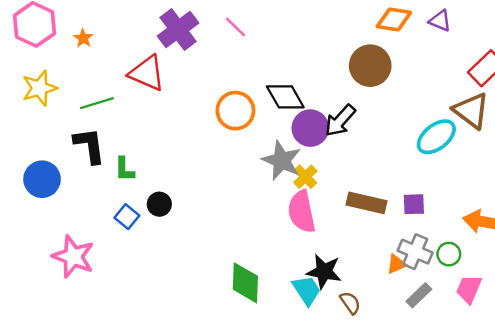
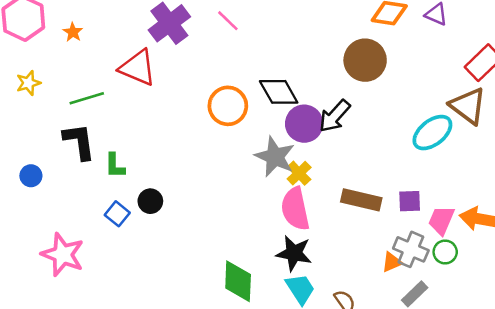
yellow star: (40, 88) -> (28, 83), size x0.7
blue circle: (42, 179) -> (31, 176), size x0.6
black star: (324, 272) -> (294, 253), moved
pink trapezoid: (469, 289) -> (441, 220), moved

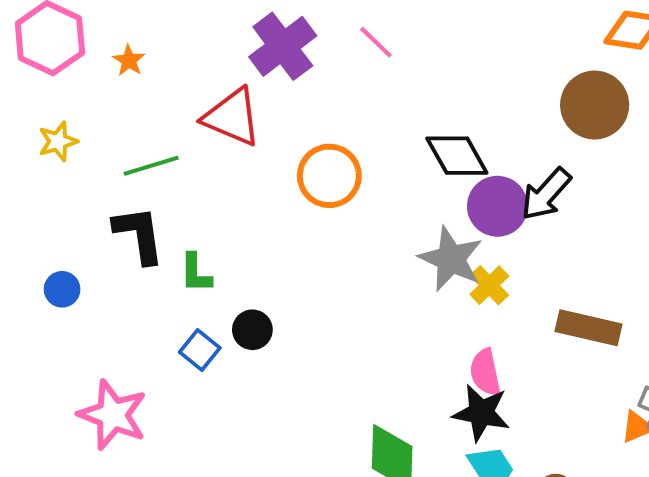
orange circle: (228, 106) -> (329, 176), moved
pink semicircle: (295, 209) -> (485, 372), moved, size x0.7

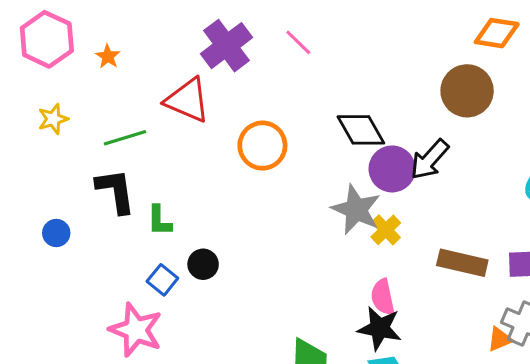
pink star: (113, 415) -> (136, 330), moved

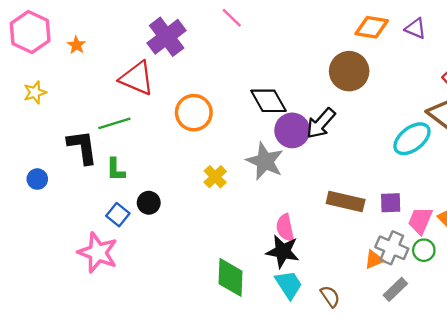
pink line: (298, 42) -> (232, 18), moved
green line: (125, 138) -> (114, 123), moved
yellow cross: (386, 230) -> (215, 177), moved

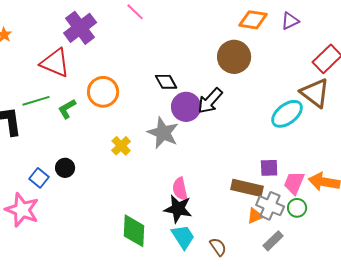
purple triangle: (416, 28) -> (290, 21), turned -48
black diamond: (268, 101) -> (166, 82), size x0.7
green L-shape: (116, 170) -> (67, 109), moved, turned 60
brown rectangle: (346, 202) -> (247, 188), moved

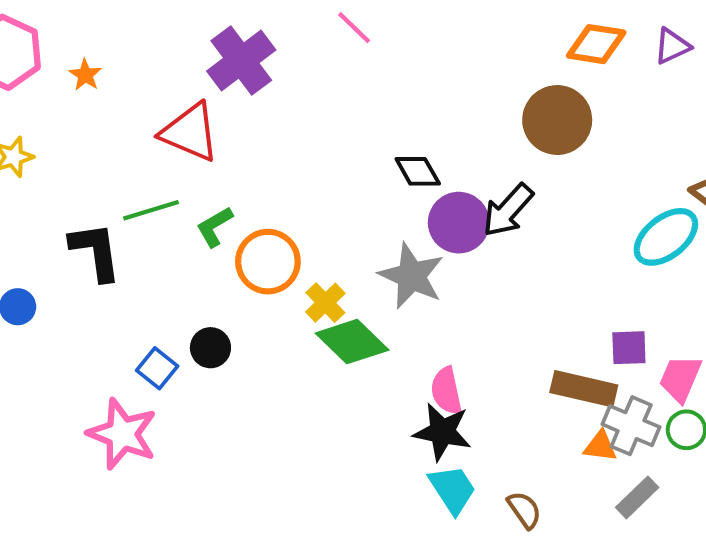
orange circle: (103, 92) -> (268, 262), moved
orange triangle: (255, 216) -> (600, 446), turned 30
green diamond: (134, 231) -> (352, 342), moved, turned -48

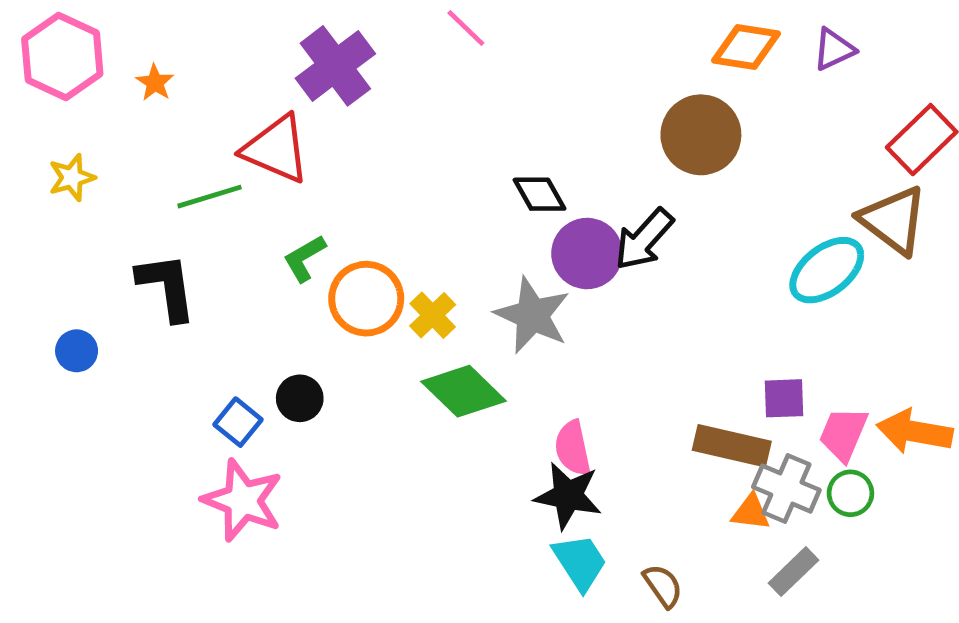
green line: (151, 210) -> (210, 197), moved
yellow cross: (325, 303) -> (433, 315), moved
pink star: (122, 434) -> (243, 500), moved

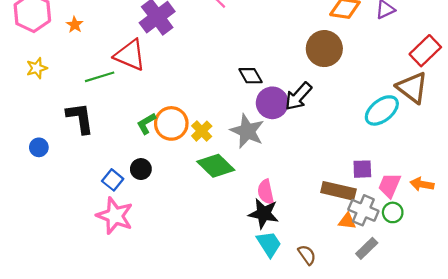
green L-shape: (304, 258) -> (146, 123), moved
orange arrow: (915, 432) -> (422, 184), size x0.7

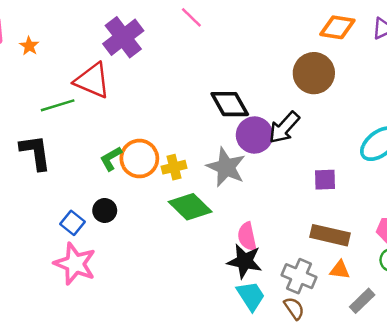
black diamond: (251, 76) -> (230, 104), size x1.4
yellow cross: (202, 131) -> (174, 167), turned 30
purple square: (362, 169) -> (325, 180), moved
gray cross: (363, 210) -> (299, 276), moved

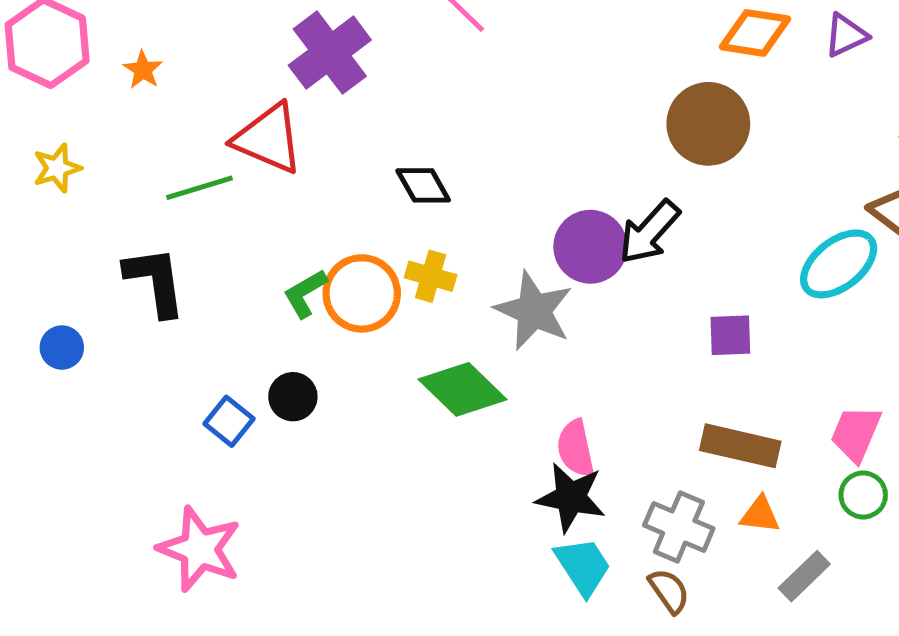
black diamond: (230, 104) -> (423, 185), moved, size x0.7
yellow cross: (174, 167) -> (431, 276), moved, turned 30
pink star: (75, 264) -> (199, 549), moved

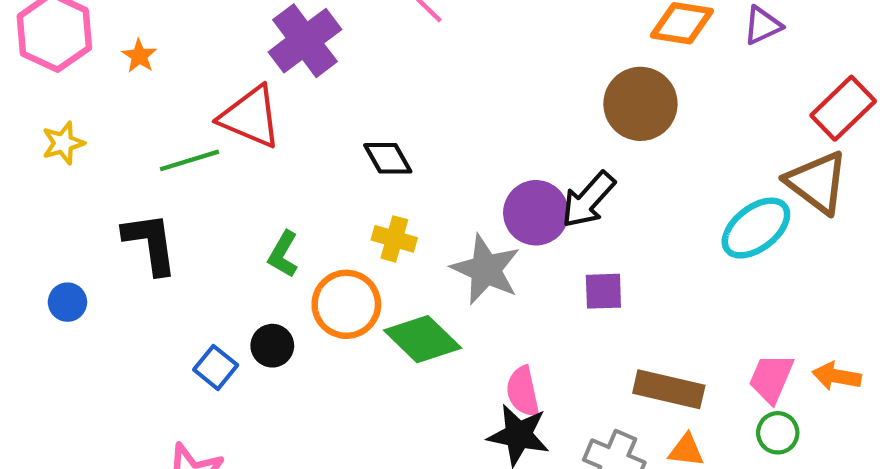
green L-shape: (305, 293) -> (283, 254), turned -30
orange circle: (362, 293) -> (346, 304), moved
purple square: (730, 335) -> (603, 291), moved

